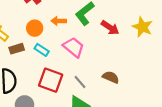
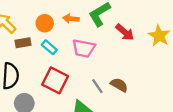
pink trapezoid: (74, 47) -> (84, 48), turned 145
gray line: (80, 82) -> (97, 86), moved

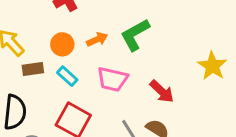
orange arrow: (71, 19) -> (97, 39), turned 147
red arrow: (125, 32) -> (162, 91), moved

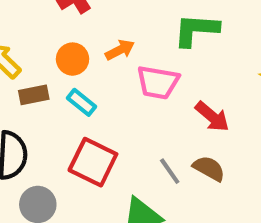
green L-shape: (135, 35) -> (196, 30), moved, turned 36
pink trapezoid: (112, 79) -> (158, 82), moved

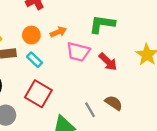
red arrow: (212, 117) -> (108, 62), moved
brown semicircle: (209, 168) -> (114, 103), moved
gray line: (170, 171) -> (90, 110), moved

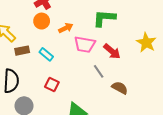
orange circle: (31, 35) -> (42, 21), moved
red square: (38, 94) -> (52, 85), size x0.6
gray line: (90, 110) -> (99, 71), moved

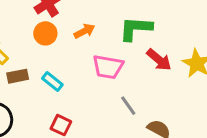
orange arrow: (66, 28) -> (85, 31), moved
red arrow: (112, 51) -> (159, 60), moved

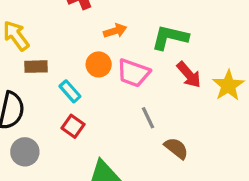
orange circle: (45, 33) -> (99, 64), moved
cyan rectangle: (52, 82) -> (70, 91), moved

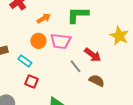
red arrow: (189, 75) -> (93, 55), moved

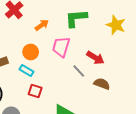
yellow star: (119, 36) -> (116, 25), moved
orange circle: (38, 41) -> (31, 52), moved
pink trapezoid: (61, 41) -> (61, 47), turned 105

